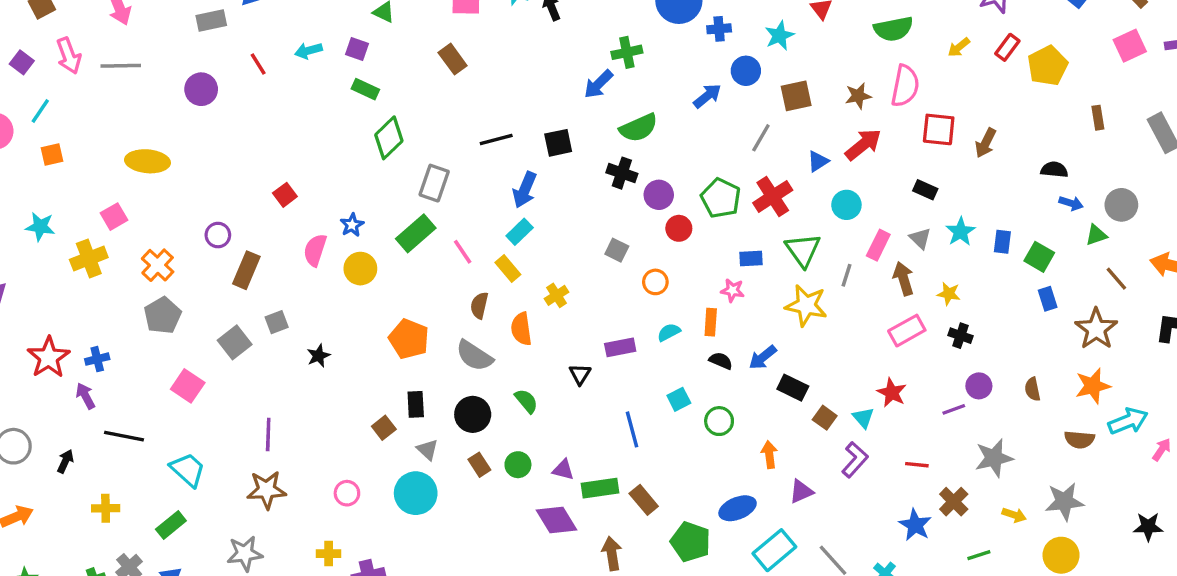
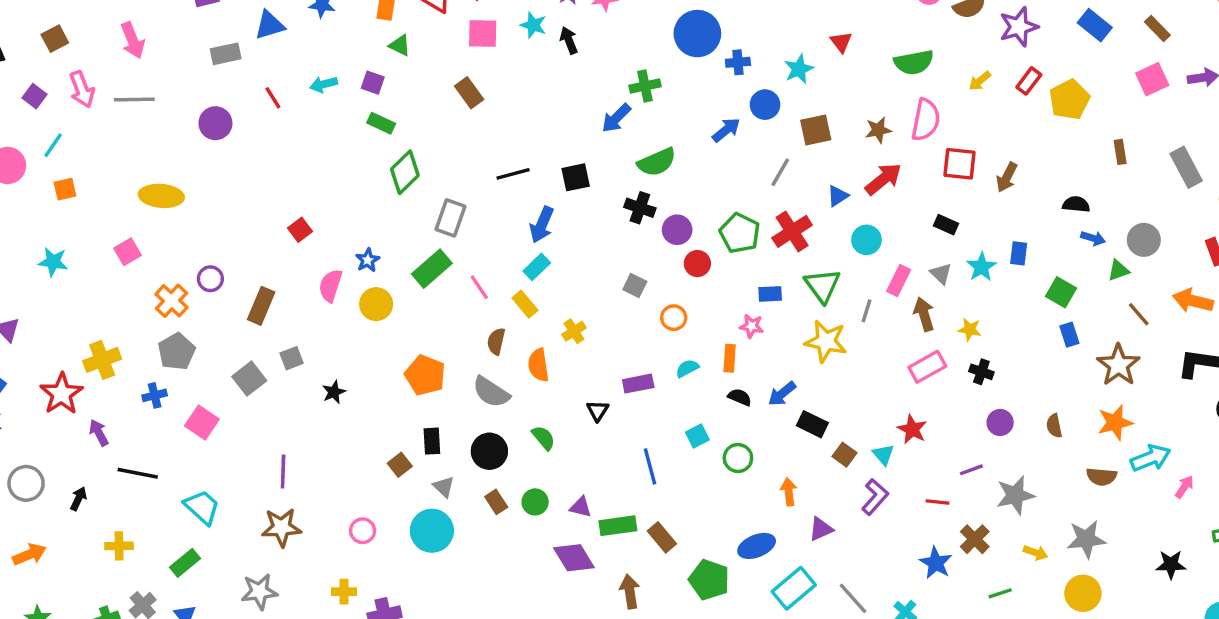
purple circle: (218, 235) -> (210, 279), moved
blue rectangle: (1002, 242) -> (1019, 253), moved
yellow cross: (89, 258) -> (102, 360), moved
blue cross: (97, 359) -> (155, 395), moved
purple line: (954, 409) -> (971, 470), moved

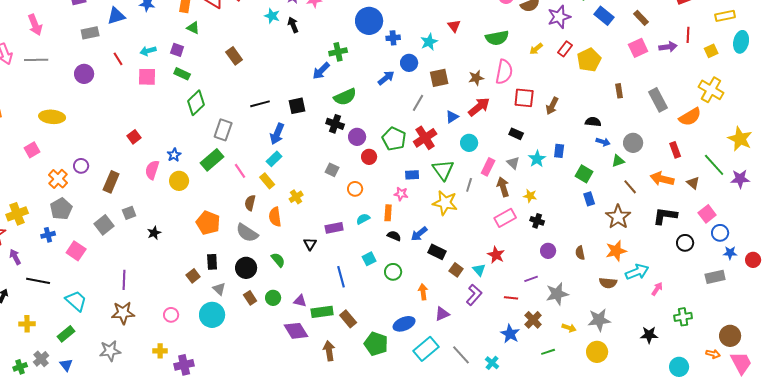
pink square: (483, 34) -> (147, 77), moved

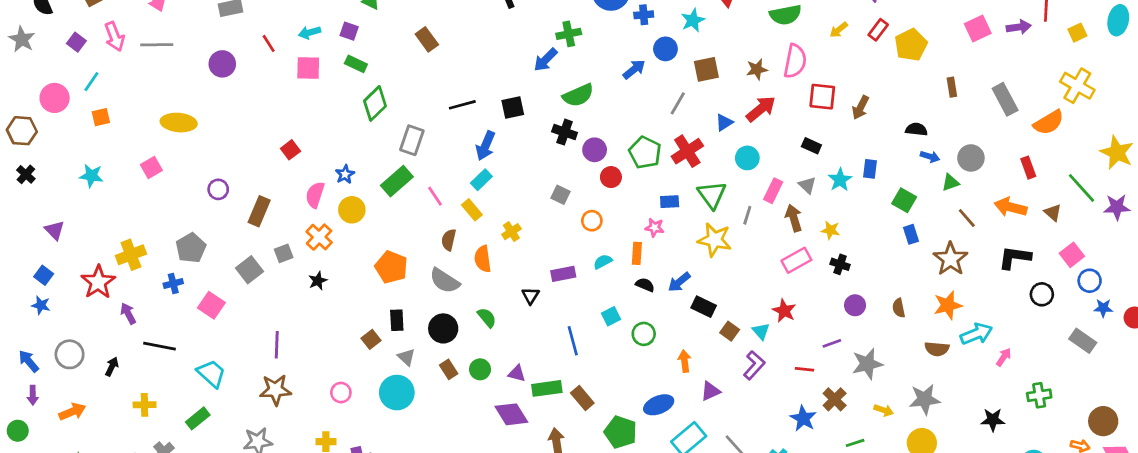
orange cross: (58, 179) -> (319, 237), moved
gray rectangle: (715, 277) -> (1083, 341), turned 48

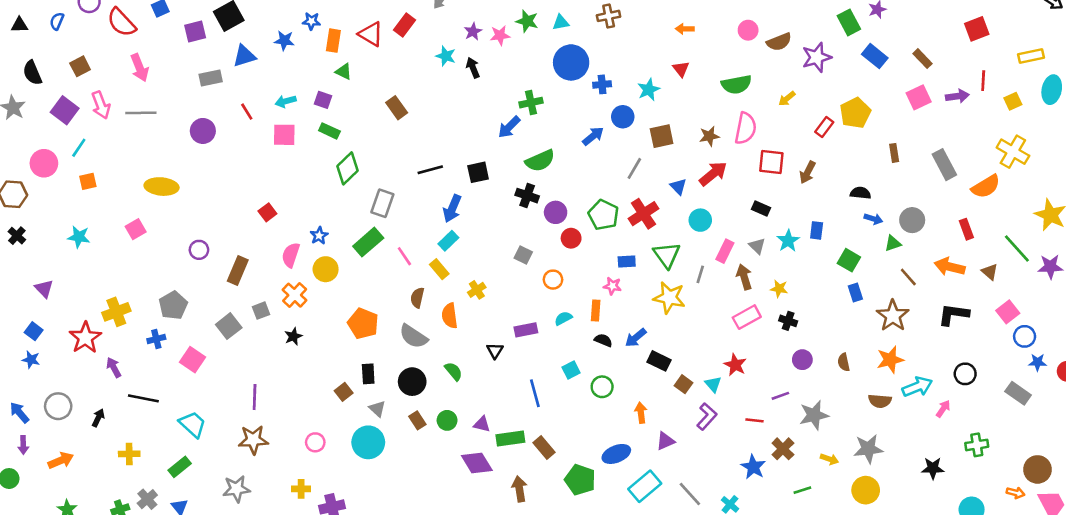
red rectangle: (878, 30) -> (824, 127), moved
purple square: (76, 42) -> (65, 110), size x1.5
blue triangle: (724, 123) -> (678, 187), turned -42
black circle: (1042, 294) -> (965, 374), moved

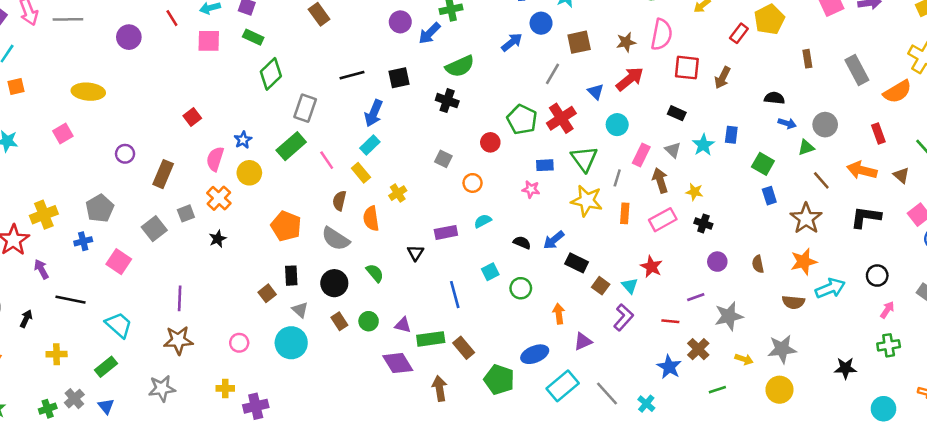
purple circle: (556, 212) -> (400, 22), moved
orange rectangle: (596, 311) -> (625, 213), moved
pink arrow: (943, 409) -> (887, 310), moved

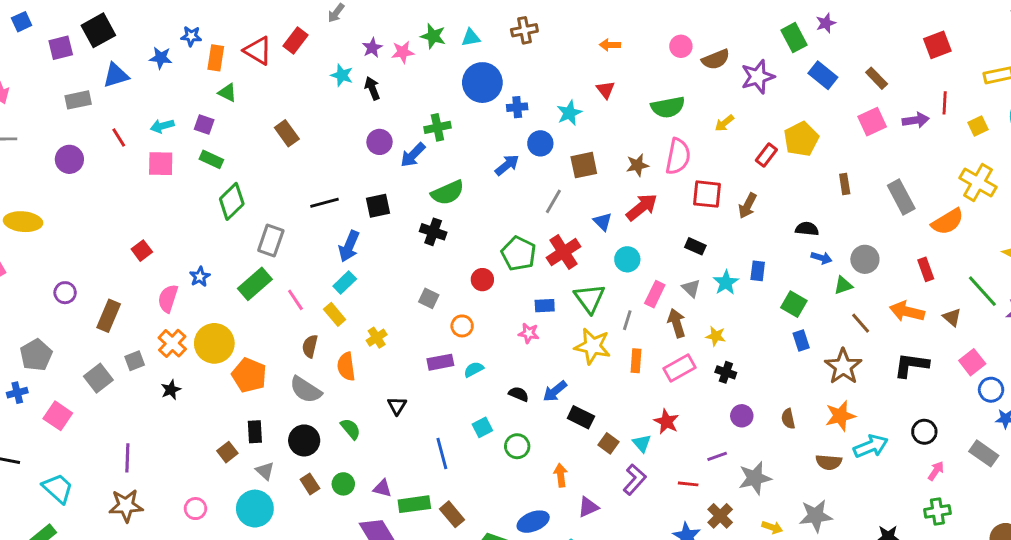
yellow circle: (249, 173) -> (214, 343), moved, size x1.4
purple rectangle: (446, 232) -> (440, 362), moved

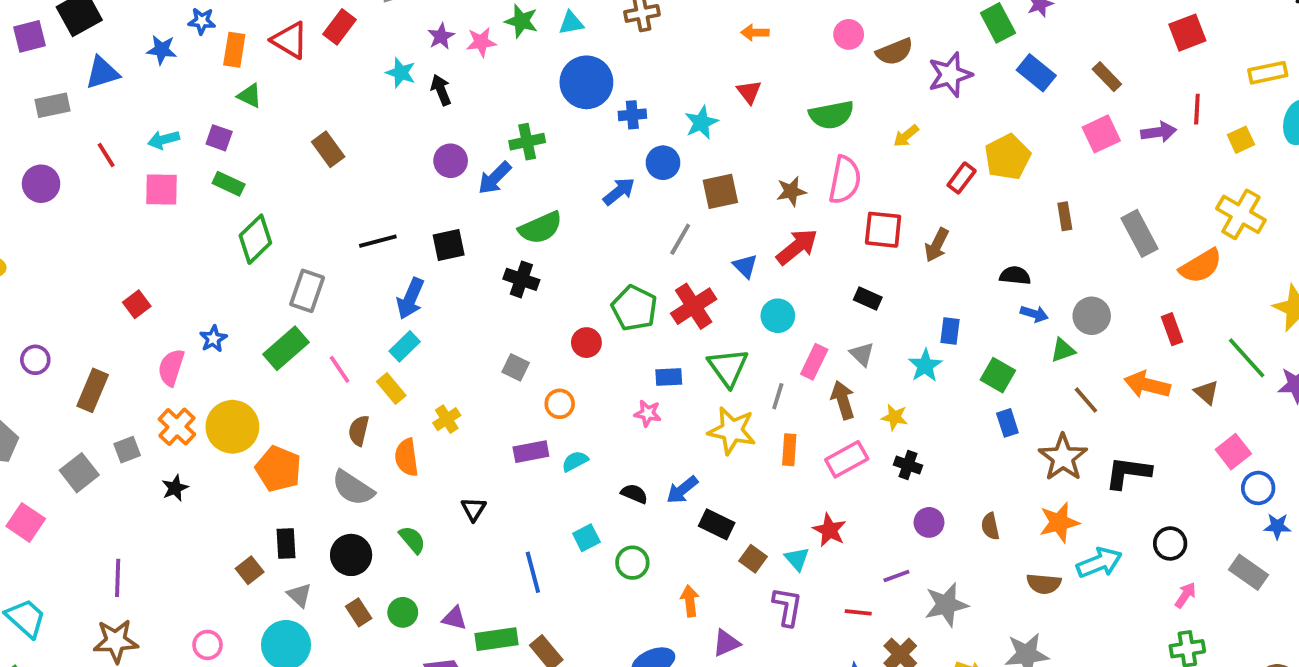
cyan star: (726, 282) -> (925, 366), moved
black L-shape: (911, 365) -> (1128, 473), moved
purple L-shape: (635, 480) -> (787, 607), turned -32

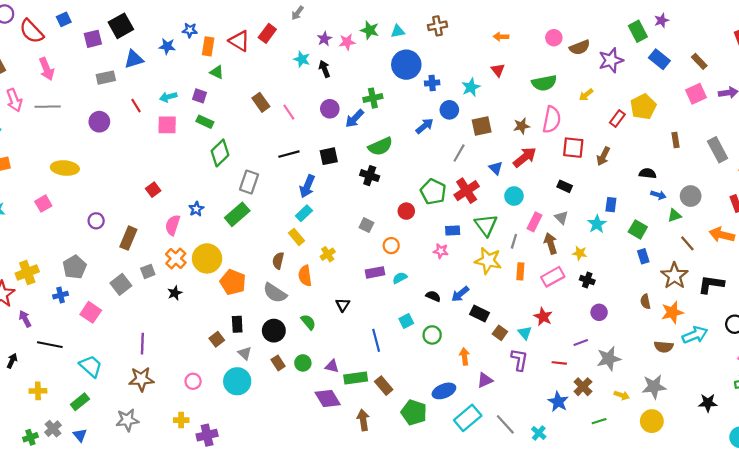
pink line: (340, 369) -> (289, 112), moved
brown semicircle: (990, 526) -> (645, 302), moved

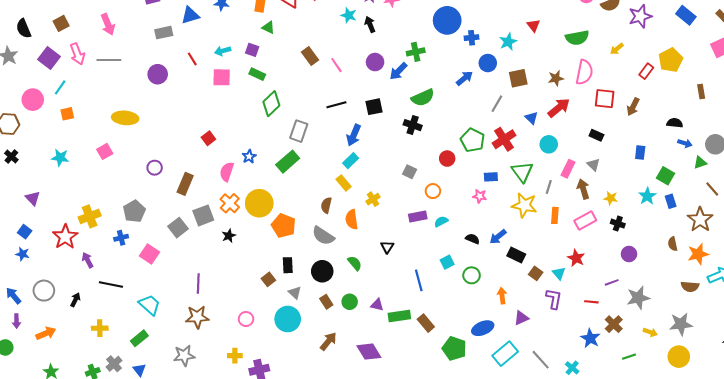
cyan star: (597, 224) -> (647, 196), moved
gray square: (148, 271) -> (203, 215), size x1.5
purple diamond: (328, 398) -> (369, 352), moved
brown arrow: (363, 420) -> (328, 341), moved, turned 48

